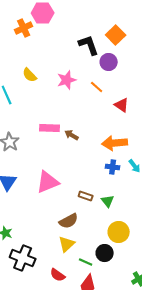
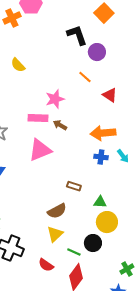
orange square: (116, 35) -> (104, 13), moved
pink star: (67, 80) -> (55, 99), moved
pink triangle: (48, 182) -> (40, 150), moved
green triangle: (108, 201) -> (100, 202), moved, turned -48

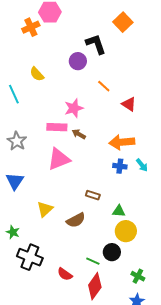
purple circle: (97, 52) -> (78, 61), moved
yellow triangle: (55, 234) -> (45, 209), moved
green cross: (127, 269) -> (138, 276), moved, turned -32

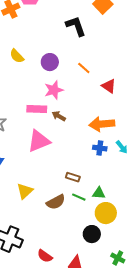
purple circle: (78, 61) -> (50, 62), moved
green line: (93, 261) -> (79, 197), moved

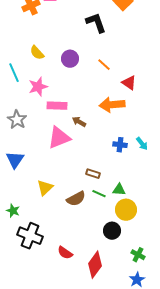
pink star: (54, 90) -> (38, 87), moved
brown arrow: (59, 116) -> (79, 122), moved
orange arrow: (102, 124) -> (112, 105), moved

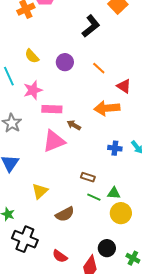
black L-shape: (96, 23) -> (91, 26), turned 70
brown semicircle: (76, 199) -> (65, 214), moved
black circle: (112, 231) -> (107, 248), moved

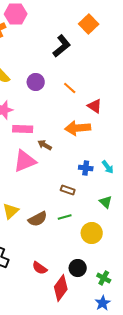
brown rectangle: (88, 177) -> (68, 190), moved
green triangle: (114, 193) -> (106, 202), moved, turned 40
green line: (94, 197) -> (65, 217), turned -40
brown semicircle: (65, 214) -> (38, 219), moved
red semicircle: (60, 256) -> (40, 268), moved

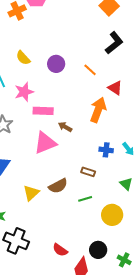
black L-shape: (62, 46) -> (114, 43), moved
orange arrow: (78, 128) -> (98, 110), turned 115
brown semicircle: (38, 219) -> (58, 186), moved

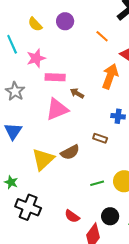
purple circle: (56, 64) -> (65, 21), moved
yellow triangle: (31, 193) -> (43, 159), size x1.4
green line: (85, 199) -> (97, 183), moved

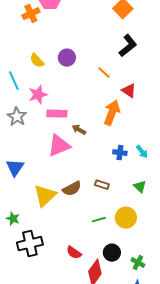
gray star: (15, 91) -> (17, 117), moved
brown rectangle: (100, 138) -> (102, 185), moved
black cross: (28, 207) -> (30, 244), turned -35

